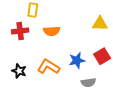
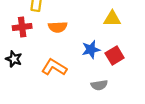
blue star: (77, 60) -> (91, 50), moved
black star: (19, 71) -> (14, 59), moved

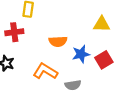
orange semicircle: (58, 27) -> (58, 41), moved
gray semicircle: (99, 85) -> (73, 85), moved

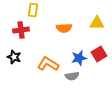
orange semicircle: (58, 41) -> (64, 28), moved
blue star: (81, 54) -> (79, 58), moved

